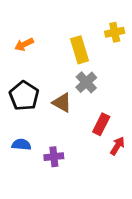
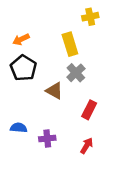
yellow cross: (115, 32) -> (90, 17), moved
black pentagon: (24, 96) -> (23, 68), moved
red arrow: (117, 146) -> (87, 146), moved

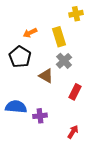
orange arrow: (21, 39) -> (30, 33), moved
blue semicircle: (19, 128) -> (16, 107), size x1.5
red arrow: (87, 146) -> (73, 132), moved

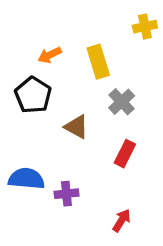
yellow cross: (76, 14) -> (145, 27), moved
gray cross: (64, 61) -> (122, 102), moved

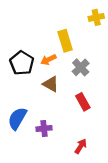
orange arrow: (50, 55) -> (48, 60), moved
red rectangle: (125, 154) -> (83, 102), turned -56
blue semicircle: (26, 179) -> (17, 118), turned -65

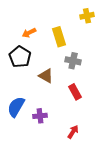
orange arrow: (48, 60) -> (29, 33), moved
gray cross: (81, 67) -> (73, 61), turned -35

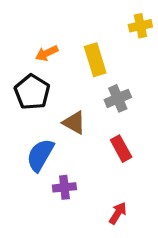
gray cross: (73, 61) -> (118, 98), turned -35
blue semicircle: (16, 107) -> (40, 155), moved

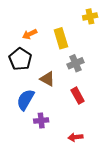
red arrow: (118, 213) -> (75, 137), turned -128

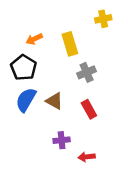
brown triangle: (47, 79) -> (54, 101), moved
blue semicircle: (26, 100) -> (26, 100), moved
purple cross: (41, 121) -> (62, 140), moved

